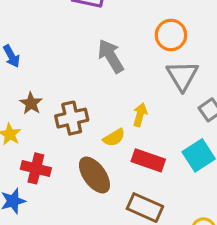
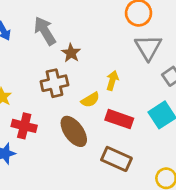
gray arrow: (111, 56) -> (45, 31), moved
brown star: (31, 103) -> (71, 53), moved

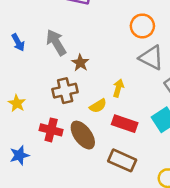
gray triangle: (148, 47) -> (151, 58), turned -32
red cross: (24, 126) -> (51, 130), moved

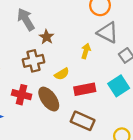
yellow arrow: (118, 88) -> (86, 51), moved
red rectangle: (125, 124) -> (85, 89), turned -30

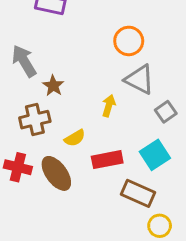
brown rectangle: (83, 121) -> (138, 193), moved

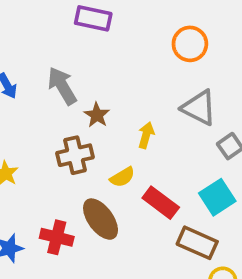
orange circle: (129, 41) -> (190, 44), moved
yellow arrow: (109, 106) -> (146, 135), moved
red rectangle: (107, 160) -> (161, 203), turned 48
red cross: (18, 167) -> (57, 237), moved

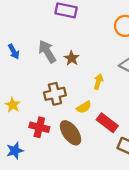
brown star: (97, 115) -> (72, 58), moved
red cross: (57, 237) -> (39, 127), moved

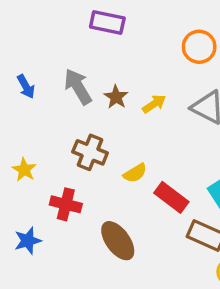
yellow arrow: (98, 82) -> (154, 104), moved, turned 40
brown cross: (55, 94) -> (90, 152), turned 35
brown ellipse: (71, 133) -> (118, 241), moved

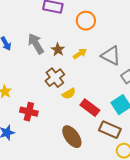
orange circle: (199, 47) -> (86, 21), moved
brown cross: (90, 152) -> (55, 78), moved, turned 30
brown ellipse: (118, 241) -> (72, 137), moved

